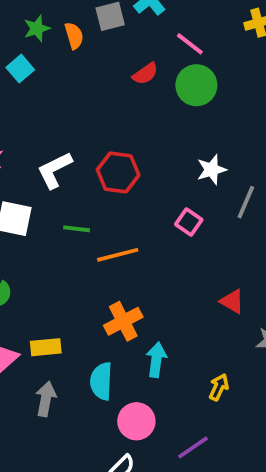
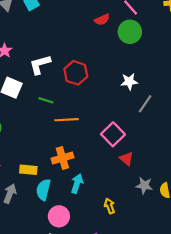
pink square: (189, 222) -> (113, 134), moved, size x1.5
yellow rectangle: (46, 347) -> (28, 170), moved
yellow arrow: (219, 387) -> (109, 206), turned -56

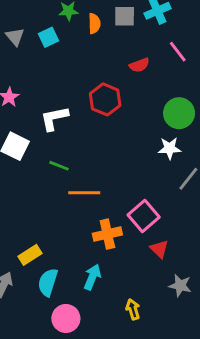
green circle: (130, 32) -> (179, 113), moved
red hexagon: (76, 73) -> (105, 99), moved
orange cross: (62, 158) -> (107, 234), moved
yellow rectangle: (28, 170) -> (30, 255), turned -42

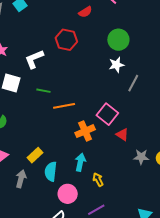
yellow arrow: (133, 309) -> (98, 180), moved

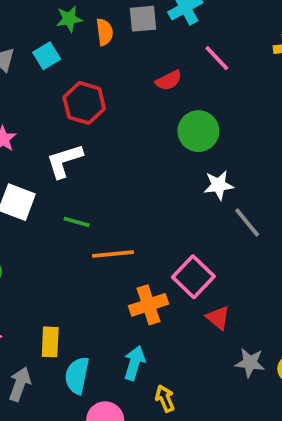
red hexagon: (66, 40) -> (84, 103), moved
green circle: (118, 40) -> (198, 131), moved
gray line: (133, 83) -> (247, 222), turned -72
yellow rectangle: (35, 155) -> (50, 342), turned -49

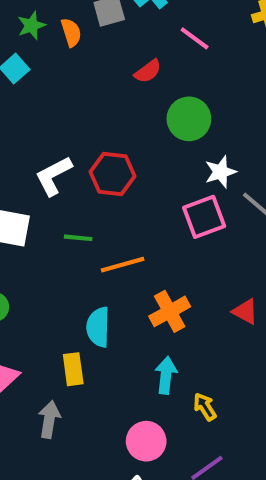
red hexagon: (84, 103) -> (113, 174), moved
pink square: (193, 277) -> (204, 217), moved, turned 36
cyan semicircle: (77, 375) -> (98, 327), moved

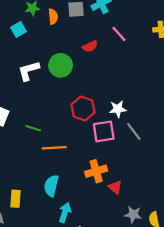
green circle: (189, 119) -> (61, 65), moved
red hexagon: (113, 174) -> (83, 109), moved
white L-shape: (54, 176) -> (29, 71), moved
orange cross: (170, 311) -> (96, 171), moved
cyan semicircle: (98, 327) -> (51, 186), moved

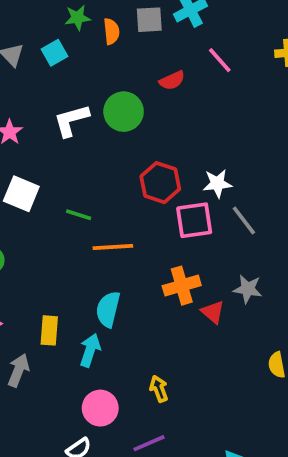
cyan arrow: (65, 213) -> (90, 350), moved
gray star: (133, 214) -> (248, 289), moved

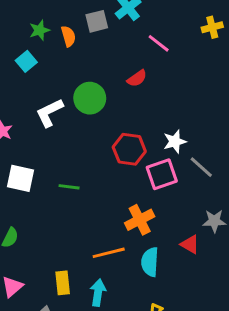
red semicircle: (172, 80) -> (137, 78), moved
orange line: (113, 247) -> (109, 253), moved
orange cross: (182, 286) -> (140, 220), moved
cyan semicircle: (108, 309) -> (150, 262), moved

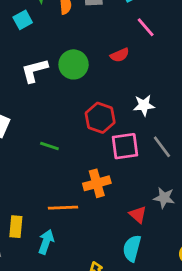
white star: (175, 142) -> (144, 105), moved
green line: (69, 187) -> (49, 146), moved
cyan semicircle: (150, 262) -> (132, 248), moved

